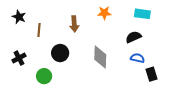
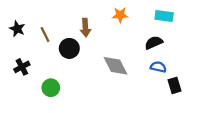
black star: (19, 17) -> (17, 29), moved
brown line: (39, 30) -> (45, 35), turned -32
black circle: (60, 53) -> (69, 48), moved
gray diamond: (100, 57) -> (116, 66), turned -30

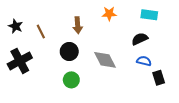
black circle: (69, 48) -> (69, 52), moved
black cross: (22, 67) -> (20, 61), size x1.6
green circle: (51, 88) -> (71, 80), moved

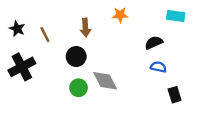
cyan rectangle: (149, 15) -> (176, 16), moved
gray diamond: (105, 60) -> (105, 81), moved
black rectangle: (159, 78) -> (175, 95), moved

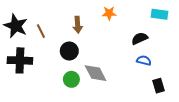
black star: (17, 29) -> (16, 26), size x1.6
black cross: (22, 67) -> (20, 60), turned 30

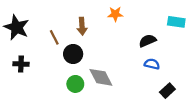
cyan rectangle: (160, 14) -> (176, 22), moved
brown line: (41, 31) -> (54, 37), moved
black cross: (20, 60) -> (21, 64), size x0.6
black rectangle: (158, 86) -> (167, 91), turned 64

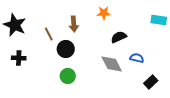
black semicircle: (147, 41) -> (119, 37), moved
gray diamond: (101, 77) -> (112, 64), moved

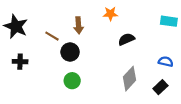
brown line: (49, 34) -> (52, 36), turned -32
blue semicircle: (137, 58) -> (166, 62), moved
gray diamond: (112, 64) -> (130, 79), moved, turned 70

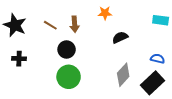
brown line: (52, 36) -> (50, 25), moved
green circle: (72, 81) -> (69, 77), size x1.5
black rectangle: (160, 87) -> (152, 83), size x1.6

